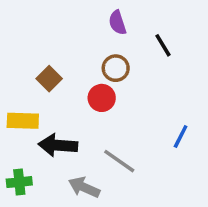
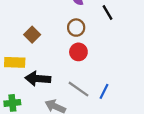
red circle: (102, 98) -> (78, 52), moved
blue line: (181, 137) -> (104, 91), moved

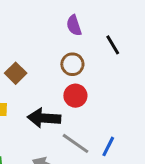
black arrow: (38, 79) -> (44, 118), moved

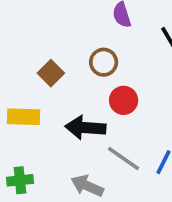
brown circle: (72, 64) -> (104, 62), moved

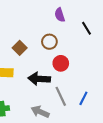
gray line: (124, 159) -> (61, 96), turned 30

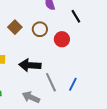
brown square: (20, 48) -> (15, 27), moved
red circle: (61, 63) -> (62, 39), moved

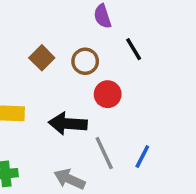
black line: (76, 16) -> (134, 49), moved
red circle: (62, 39) -> (108, 94), moved

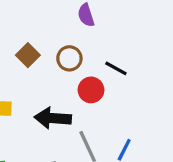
black line: (134, 49) -> (116, 68), moved, turned -30

